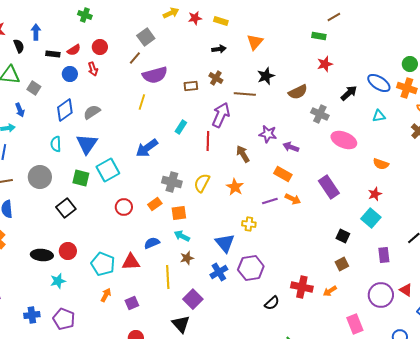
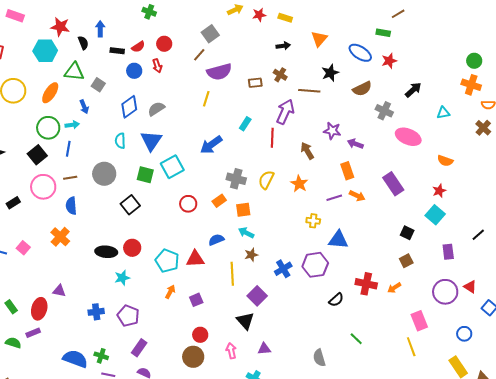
blue ellipse: (379, 83) -> (360, 53), moved
orange rectangle: (283, 174) -> (347, 171), turned 42
blue triangle: (225, 243) -> (338, 240), moved, turned -45

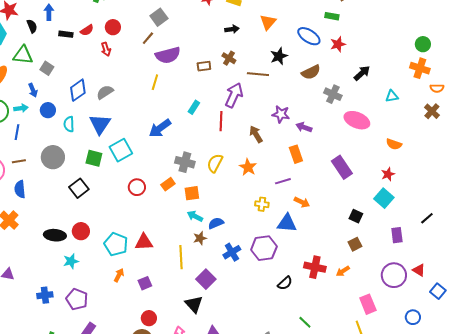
blue circle: (134, 71) -> (48, 110), moved
orange arrow: (357, 196) -> (302, 202), moved
blue semicircle: (216, 240) -> (216, 223), moved

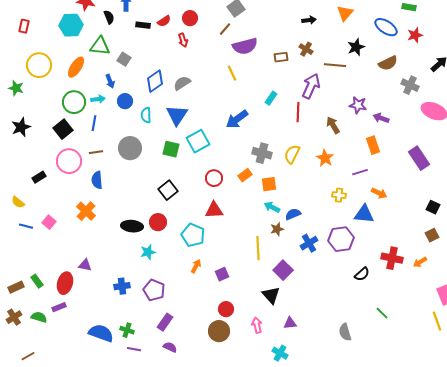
yellow line: (155, 82) -> (232, 73), turned -42
black square: (79, 188) -> (168, 190), moved
red triangle: (144, 242) -> (214, 210), moved

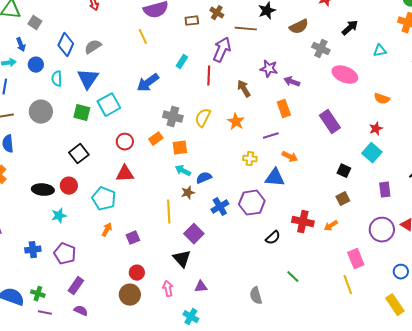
blue diamond: (155, 81) -> (66, 45), turned -30

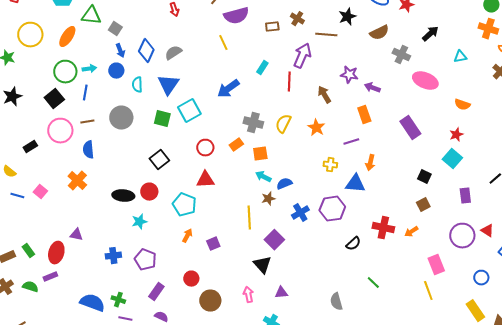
blue arrow: (21, 45) -> (120, 51), moved
orange arrow: (290, 157) -> (370, 163), turned 77
red circle: (137, 273) -> (191, 279), moved

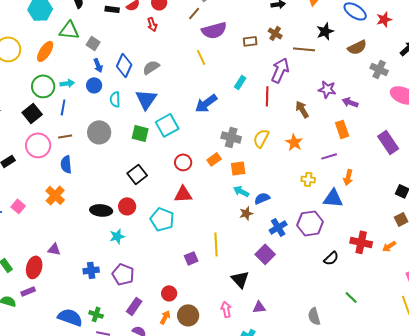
yellow line: (249, 218) -> (216, 244), moved
orange arrow: (187, 236) -> (165, 317), moved
purple square: (274, 240) -> (265, 254), moved

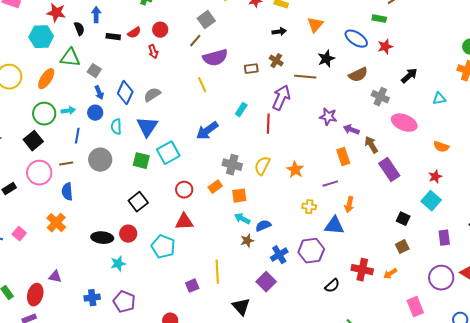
blue line: (63, 107) -> (77, 136), moved
brown arrow: (302, 109) -> (371, 145), moved

